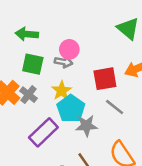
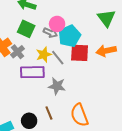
gray line: (115, 107) -> (58, 58), moved
cyan pentagon: (71, 109) -> (69, 36), moved
purple rectangle: (43, 132) -> (32, 72), moved, turned 30

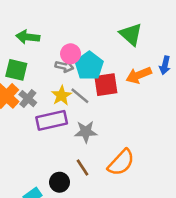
green square: (26, 29) -> (16, 70), moved
orange semicircle: (79, 115) -> (121, 163), turned -105

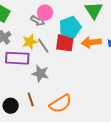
cyan pentagon: (89, 66) -> (70, 27), moved

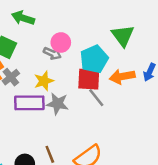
gray line: (43, 46) -> (96, 98), moved
gray star: (40, 74) -> (57, 104), moved

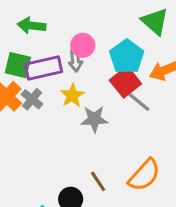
gray arrow: (52, 53) -> (75, 60), turned 72
red square: (89, 79) -> (125, 82), turned -30
purple rectangle: (29, 103) -> (43, 68), moved

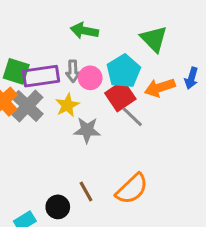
green arrow: (31, 26) -> (84, 31), moved
pink circle: (83, 45) -> (90, 78), moved
gray cross: (32, 99) -> (27, 106), size x1.5

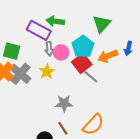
green triangle: (154, 39) -> (102, 24), turned 30
purple rectangle: (41, 76) -> (39, 30), moved, turned 40
gray star: (87, 130) -> (64, 103), moved

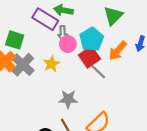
gray arrow: (49, 49) -> (63, 33), moved
orange arrow: (108, 56) -> (118, 51), turned -30

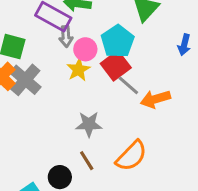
gray arrow: (63, 33) -> (66, 36), moved
orange arrow: (118, 51) -> (155, 99), moved, turned 35
yellow star: (51, 64) -> (78, 70), moved

